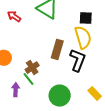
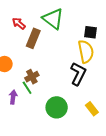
brown rectangle: (57, 49) -> (33, 38), moved

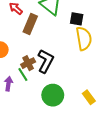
black square: (90, 32) -> (77, 19), moved
black L-shape: (78, 74) -> (46, 61), moved

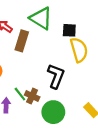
black L-shape: (46, 61) -> (56, 76), moved
brown cross: (28, 63) -> (32, 96), moved, turned -32

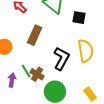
brown rectangle: (22, 41) -> (35, 35), moved
yellow semicircle: (79, 50) -> (86, 51), moved

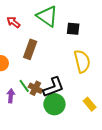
black L-shape: (61, 59) -> (53, 87), moved, turned 45

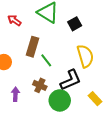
black square: (73, 29) -> (75, 24), turned -32
green line: (24, 86) -> (46, 60), moved
black L-shape: (53, 87) -> (71, 80), moved

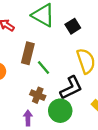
purple arrow: (15, 94) -> (28, 118), moved

